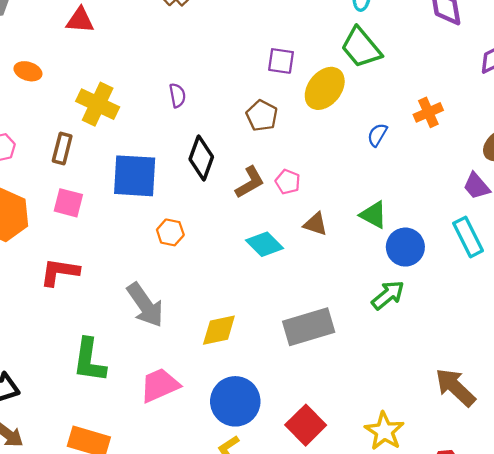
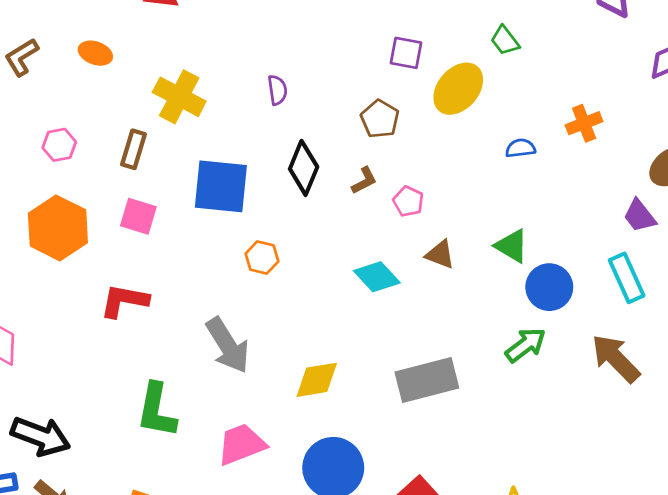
green trapezoid: (361, 48) -> (505, 40), size x0.6
blue semicircle: (377, 135) -> (520, 148), turned 50
brown L-shape: (250, 182) -> (364, 181), moved, size x0.7
brown arrow: (455, 387) -> (616, 358), moved

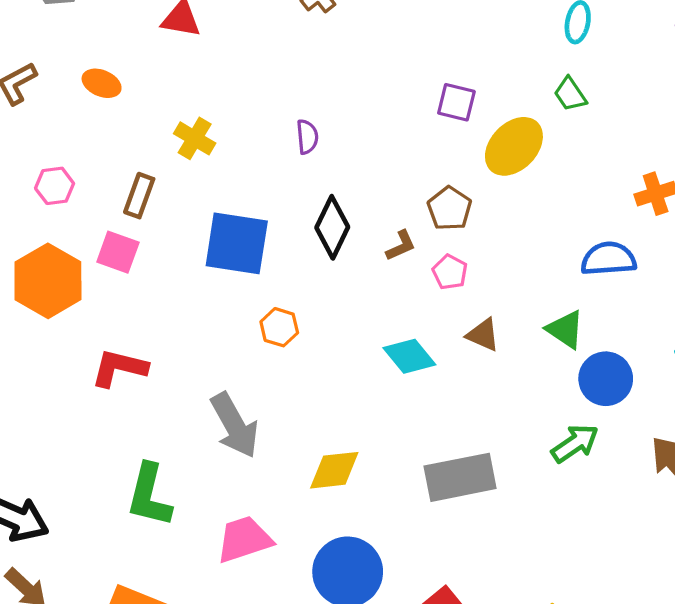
yellow cross: (179, 97) -> (195, 138), size x0.7
brown pentagon: (380, 119) -> (449, 208), moved
blue semicircle: (520, 148) -> (608, 259), moved, size x1.6
pink square: (138, 216) -> (118, 252), moved

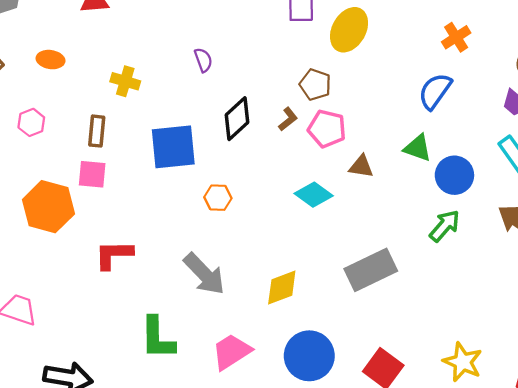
pink hexagon: (55, 186) -> (31, 122), moved
black diamond: (332, 227) -> (237, 119), turned 36
blue semicircle: (608, 259) -> (435, 91), turned -36
pink pentagon: (450, 272) -> (327, 129), size x1.5

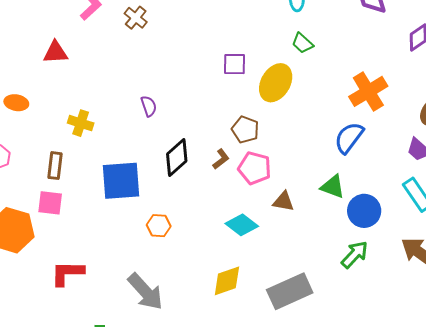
orange cross: (456, 37) -> (368, 91), size x1.5
yellow diamond: (282, 287) -> (227, 281), moved

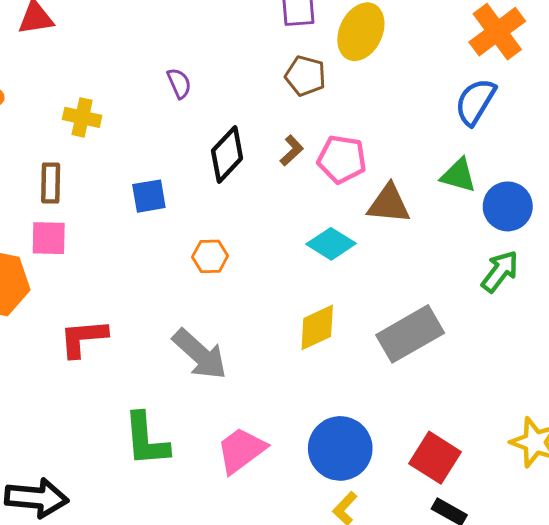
brown pentagon: (245, 130) -> (305, 76), moved
blue square: (121, 181) -> (149, 196), size x0.6
brown triangle: (283, 201) -> (389, 204), size x1.4

